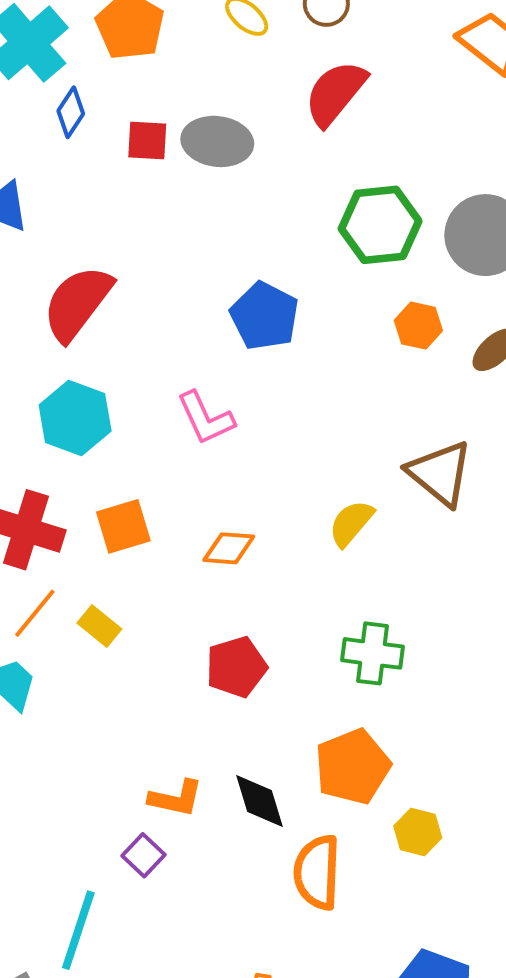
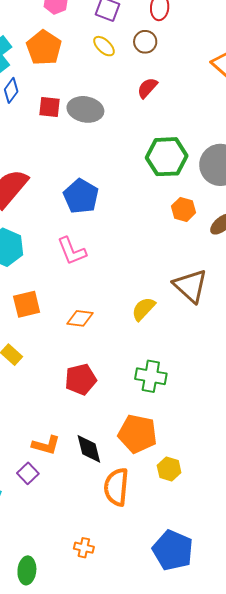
red semicircle: (335, 93) -> (147, 88), size x0.6
blue pentagon: (264, 316) -> (81, 196), moved
orange pentagon: (353, 767) -> (137, 434), turned 30

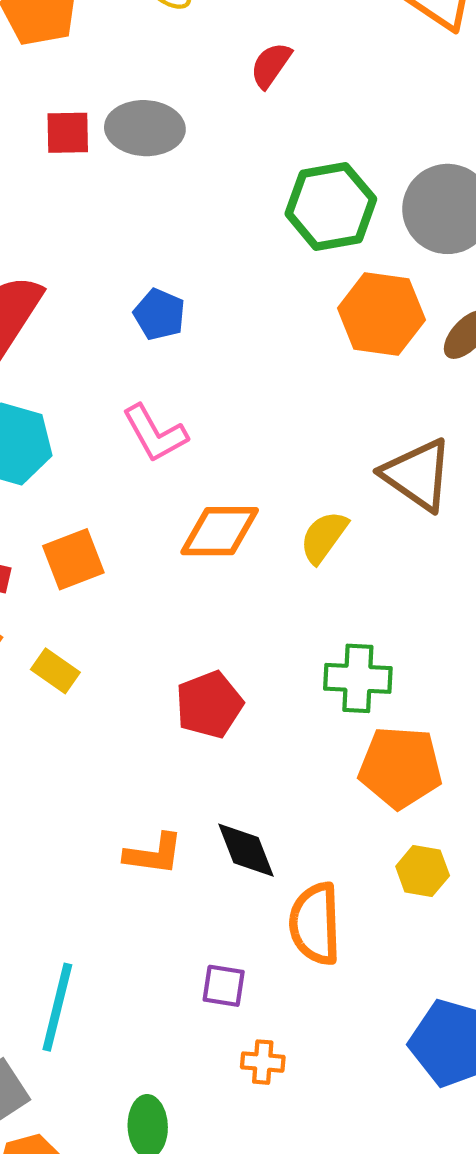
blue pentagon: (81, 196) -> (159, 314), size x0.7
orange hexagon: (184, 209) -> (381, 314), size x1.6
orange diamond: (80, 318) -> (220, 531), moved, size x1.4
orange pentagon: (137, 434) -> (400, 767), moved
purple square: (28, 473) -> (224, 986), moved, turned -30

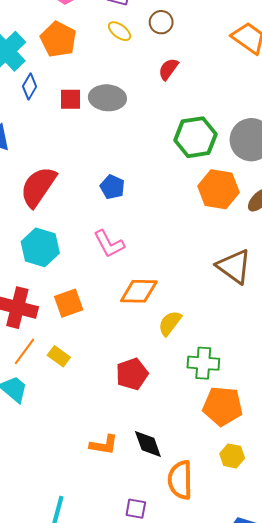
yellow semicircle: (324, 537) -> (170, 323), moved

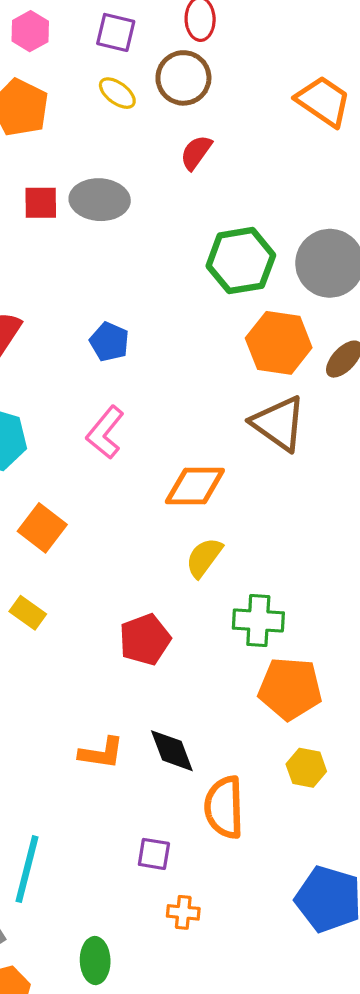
brown circle: (161, 22) -> (183, 78), size x1.4
pink L-shape: (109, 244) -> (105, 432), turned 68
brown triangle: (234, 266) -> (279, 423), moved
orange diamond: (139, 291) -> (195, 486), moved
orange square: (69, 303) -> (42, 528), turned -32

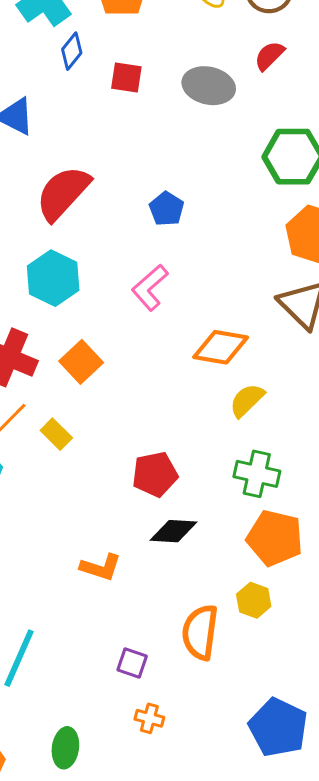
gray ellipse: (100, 200) -> (209, 86), moved
yellow semicircle: (204, 558) -> (247, 400), moved
black diamond: (172, 751) -> (174, 531), moved, turned -75
yellow hexagon: (306, 768) -> (254, 600), moved

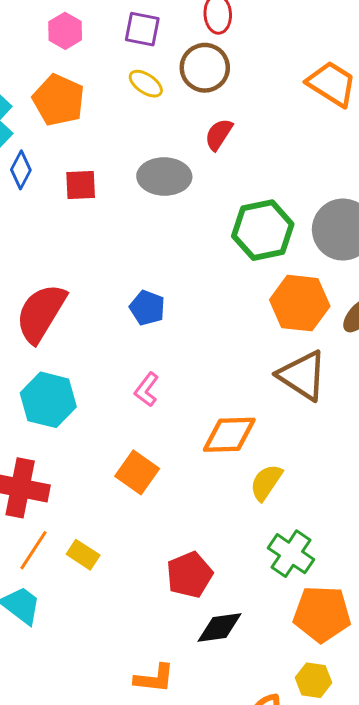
pink L-shape: (150, 288) -> (147, 390), size x0.7
orange square: (81, 362) -> (137, 472), moved
green cross: (257, 474) -> (291, 554), turned 33

